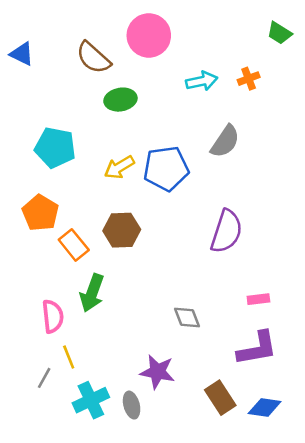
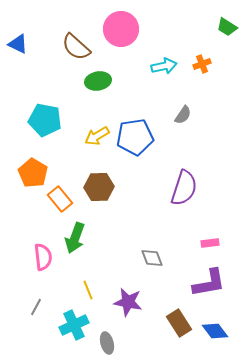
gray semicircle: (225, 141) -> (183, 115), size x0.7
yellow line: (69, 357) -> (88, 290), moved
gray ellipse: (132, 405) -> (107, 343), moved
blue diamond: (265, 408) -> (215, 331), turned 44

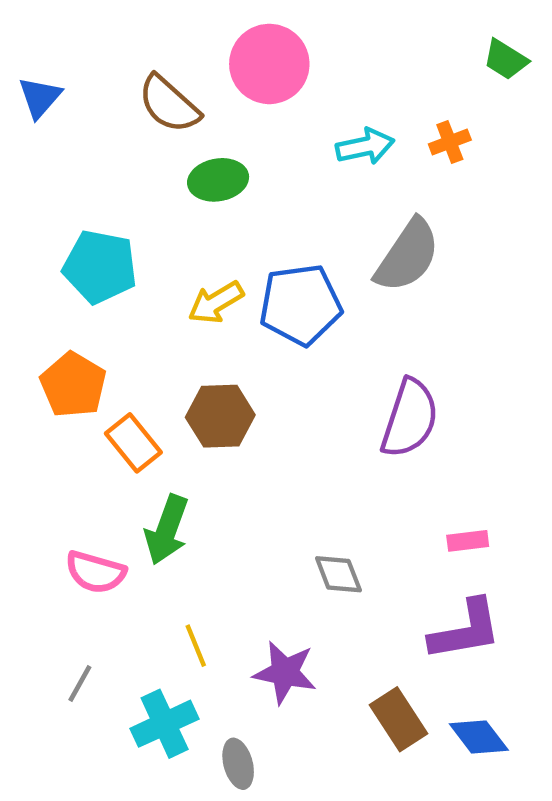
blue triangle: (18, 44) -> (40, 97), turned 45
gray semicircle: (183, 115) -> (407, 256), size x1.8
pink semicircle: (43, 257) -> (95, 572), turned 112

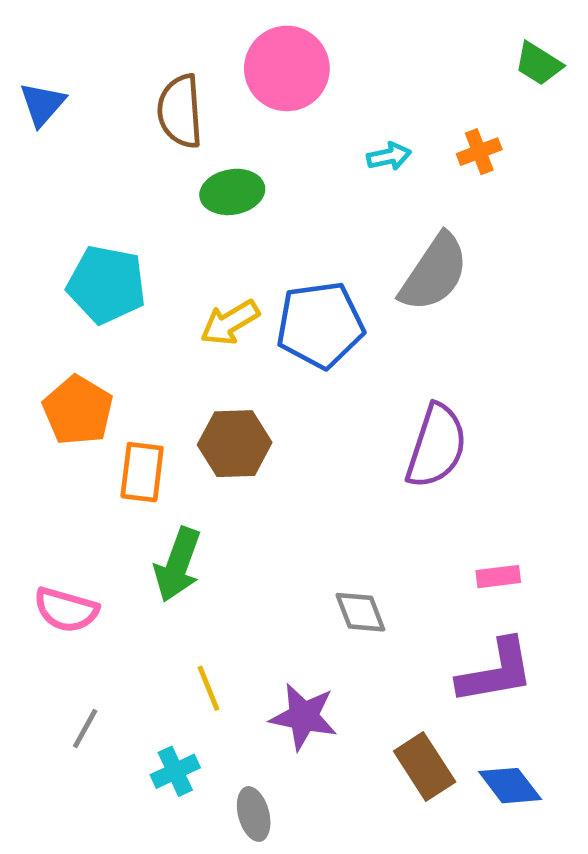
brown semicircle: (169, 104) -> (180, 111), turned 44
cyan arrow: (365, 146) -> (389, 156), size x0.7
orange rectangle: (133, 443) -> (142, 472), turned 46
pink semicircle: (95, 572) -> (66, 610), moved
cyan cross: (165, 724) -> (175, 771), size x0.7

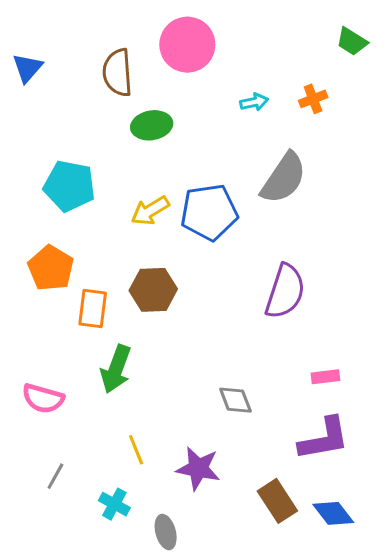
cyan cross: (175, 771) -> (114, 504), turned -36

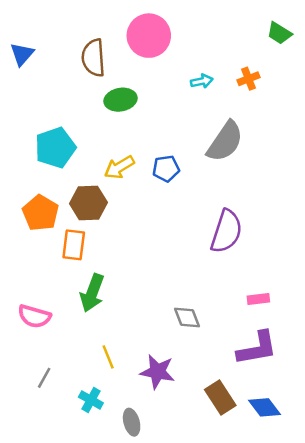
cyan pentagon: (69, 186) -> (55, 148), turned -30
blue pentagon: (209, 212) -> (166, 169), size x0.6
brown hexagon: (153, 290) -> (88, 203), moved

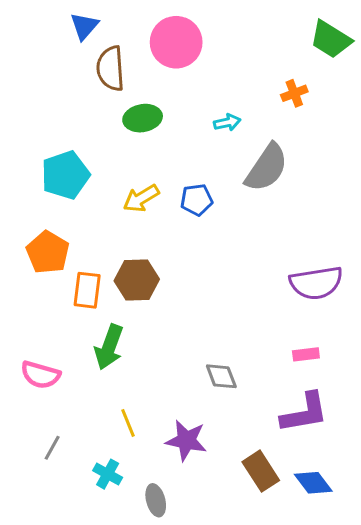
green trapezoid: (279, 33) -> (331, 39), size x1.4
blue triangle: (22, 54) -> (84, 26), moved
cyan arrow: (202, 81) -> (227, 122), moved
brown hexagon: (88, 203) -> (137, 280), moved
purple semicircle: (226, 231) -> (316, 283), moved, turned 63

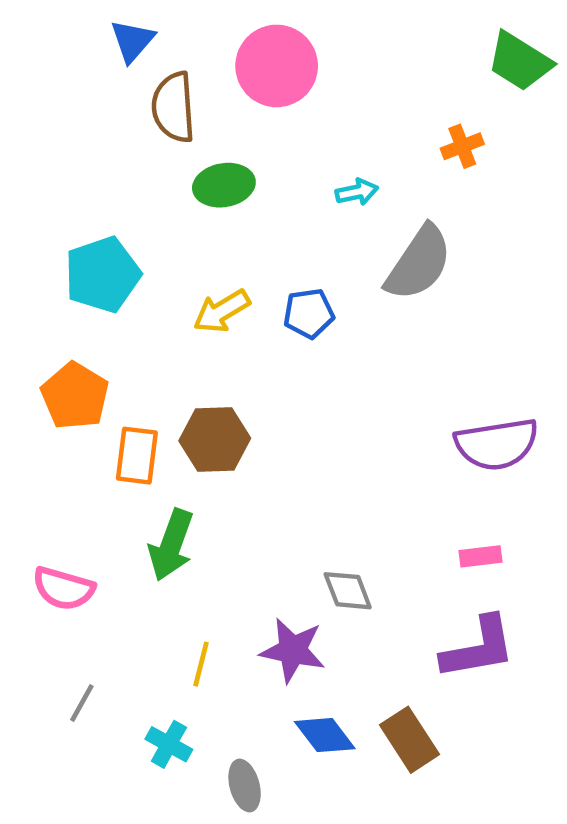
yellow line: (128, 423) -> (201, 664), turned 36
purple star: (186, 440) -> (293, 650), moved
blue diamond: (313, 483) -> (325, 735), moved

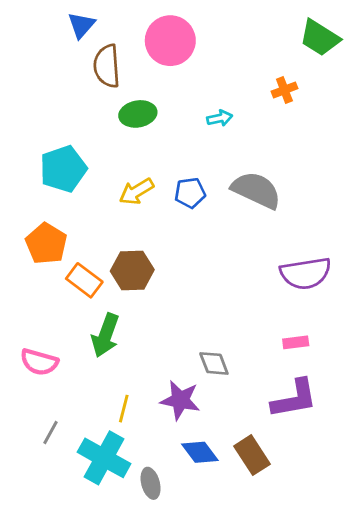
gray semicircle: (419, 263) -> (256, 190), moved, turned -99
orange rectangle: (137, 456) -> (84, 280), turned -60
cyan cross: (169, 744) -> (104, 458), size x1.8

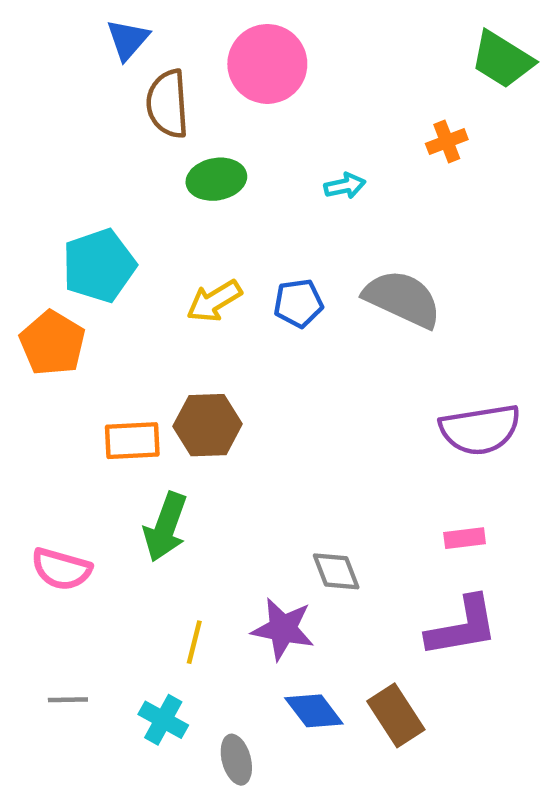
orange pentagon: (46, 244) -> (52, 343), moved
orange rectangle: (84, 280) -> (132, 441), turned -40
gray line: (50, 433) -> (68, 700), moved, turned 60
cyan cross: (104, 458) -> (163, 720), size x0.6

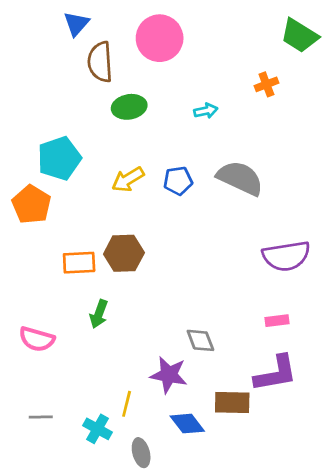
green arrow: (165, 527) -> (99, 314), size x0.7
yellow line: (194, 642) -> (127, 404), moved
brown rectangle: (396, 715) -> (232, 402), moved, turned -56

